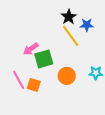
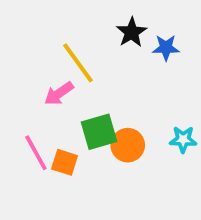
yellow line: (71, 36) -> (78, 63), moved
green square: (44, 59) -> (99, 132), moved

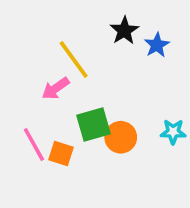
blue star: (166, 48) -> (157, 45), turned -30

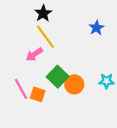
black star: (124, 31) -> (43, 13), moved
green square: (94, 125) -> (58, 77), turned -30

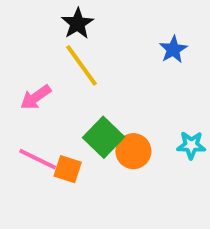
pink arrow: (34, 54) -> (36, 97), moved
pink line: (21, 89) -> (38, 159), turned -35

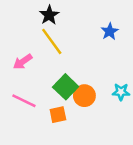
orange square: (68, 169) -> (58, 115), moved, turned -30

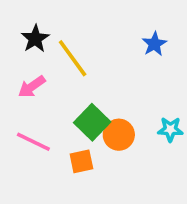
black star: (49, 15) -> (35, 39), moved

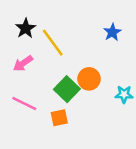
orange circle: (119, 135) -> (89, 79), moved

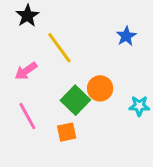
black star: (26, 28) -> (27, 16), moved
pink line: (24, 103) -> (27, 116), turned 35

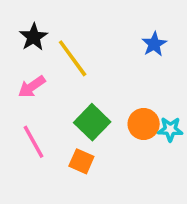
black star: (27, 16) -> (34, 37), moved
orange circle: (100, 88) -> (144, 124), moved
orange square: (67, 132) -> (81, 161), turned 36

